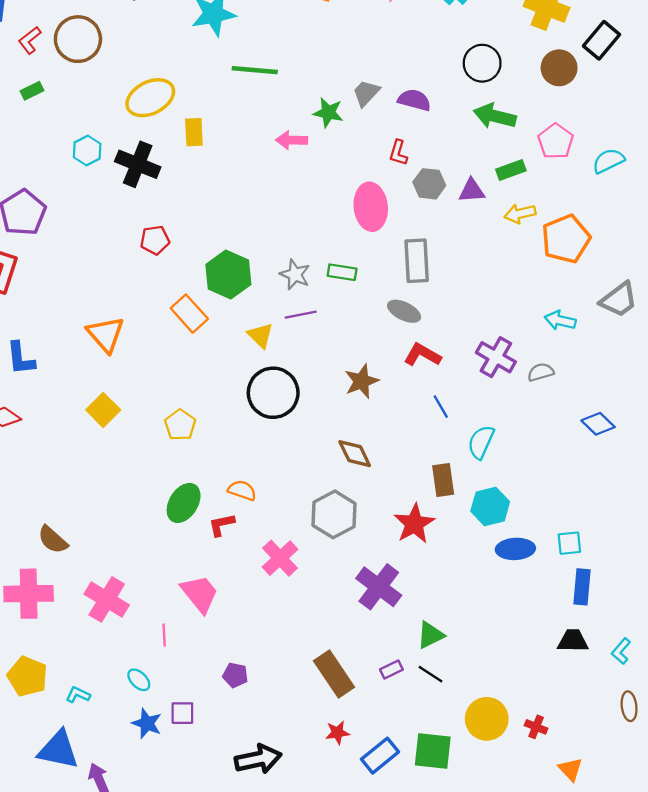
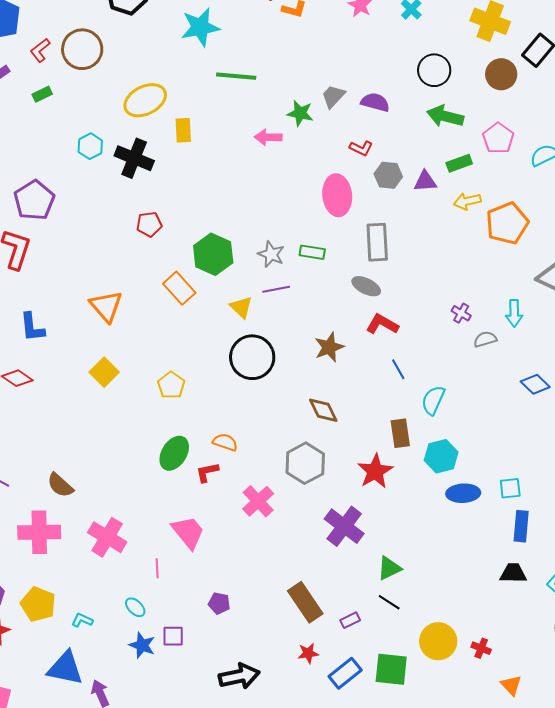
red L-shape: (398, 153) -> (361, 148), turned -80
cyan arrow: (560, 320) -> (514, 313), moved, turned -104
purple cross: (496, 357) -> (461, 313), moved, size x0.6
purple rectangle: (391, 669) -> (350, 620), moved

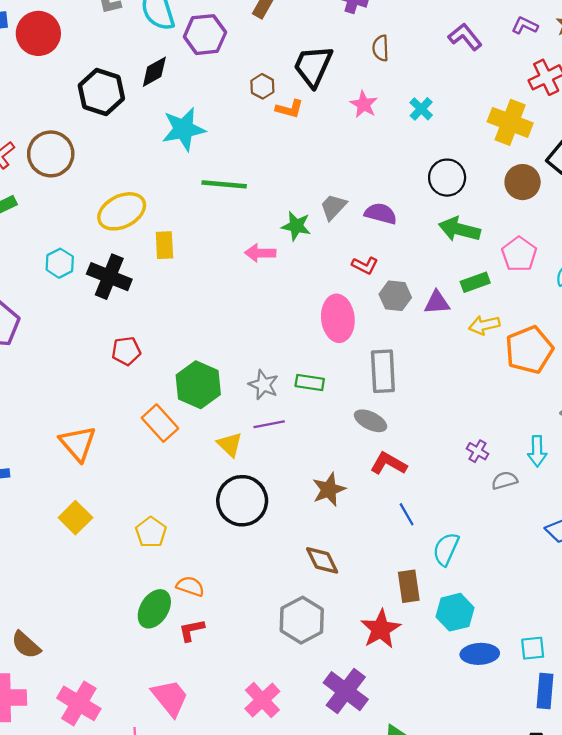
orange semicircle: (225, 442) -> (190, 586), moved
pink cross: (258, 501) -> (262, 700), moved

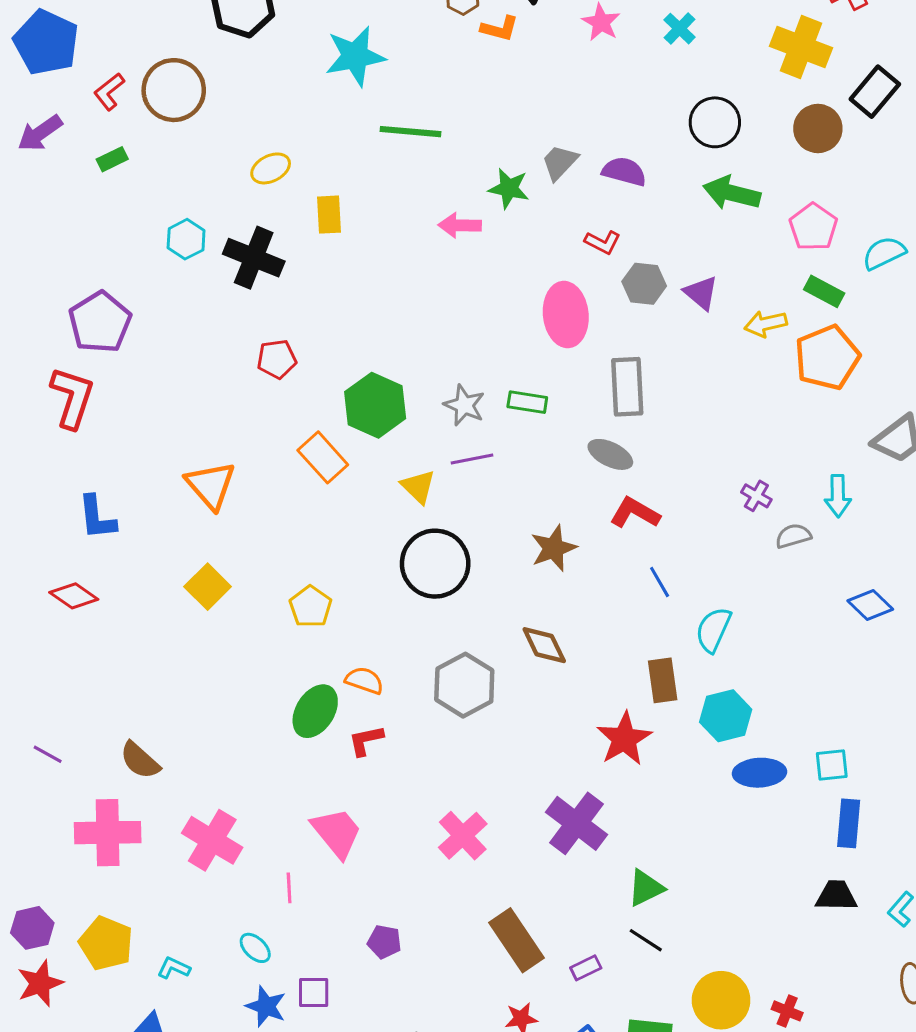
yellow ellipse: (122, 211) -> (271, 168), size x0.6
green rectangle: (475, 282) -> (824, 291), moved, turned 48
purple triangle: (437, 303) -> (701, 293), turned 44
gray hexagon: (302, 620) -> (464, 685), moved

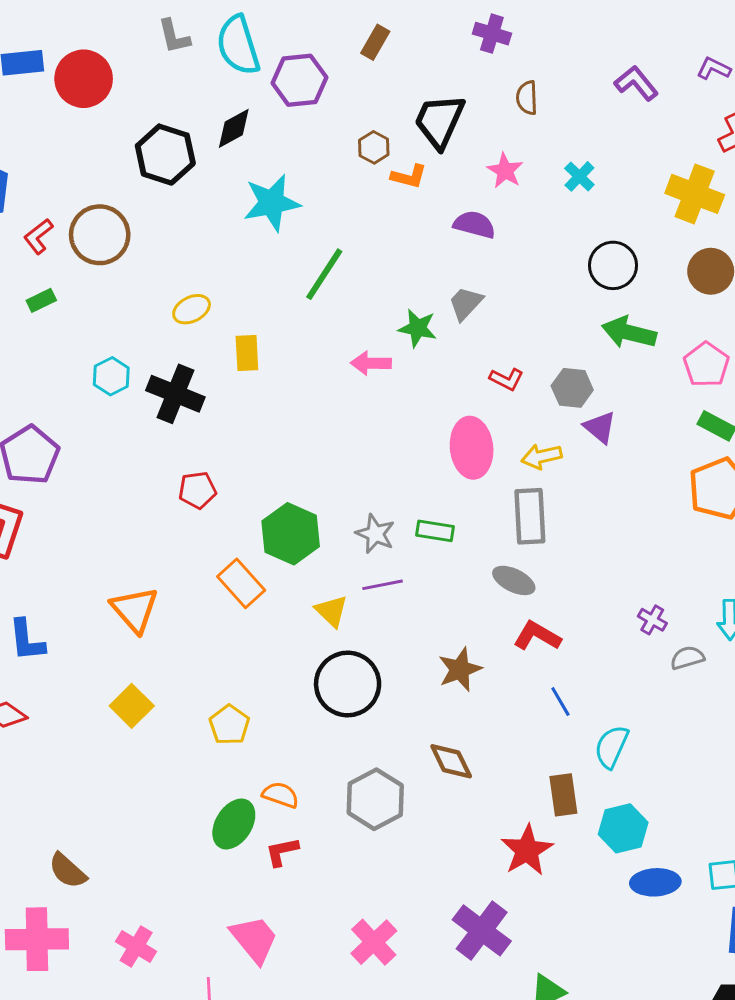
green line: (410, 132) -> (324, 274), turned -62
purple semicircle: (624, 172) -> (474, 225), moved
gray hexagon: (644, 284) -> (572, 388), moved
yellow arrow: (766, 324) -> (542, 456), moved
pink cross: (212, 840) -> (136, 947), size x0.7

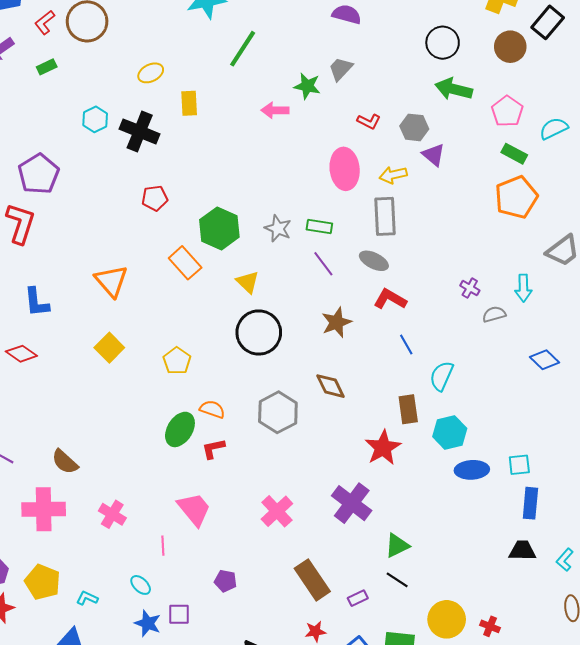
purple line: (383, 585) -> (323, 264), moved, turned 64

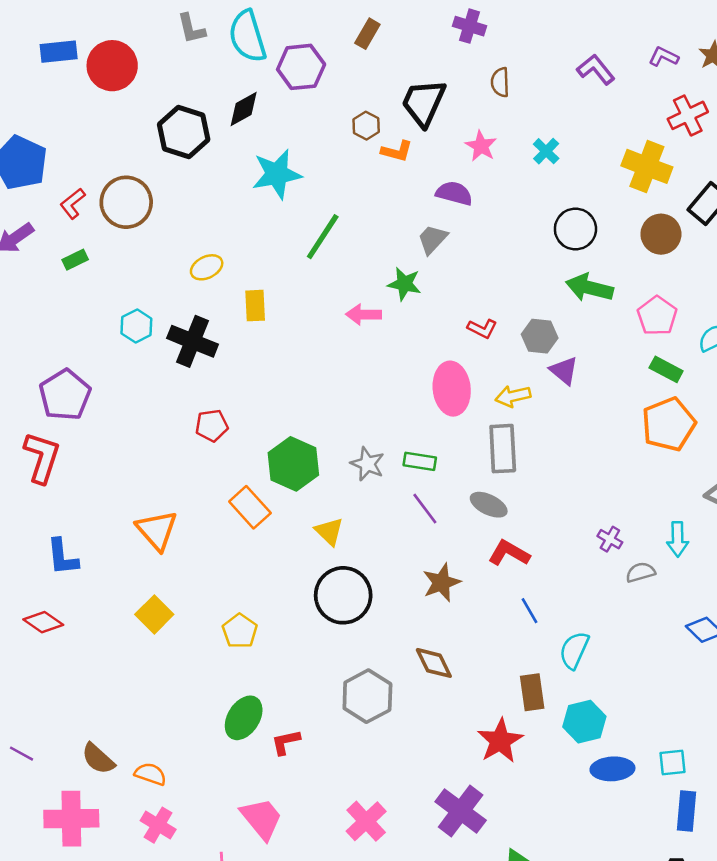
gray trapezoid: (341, 69) -> (432, 239), moved
orange semicircle: (212, 409) -> (150, 774), moved

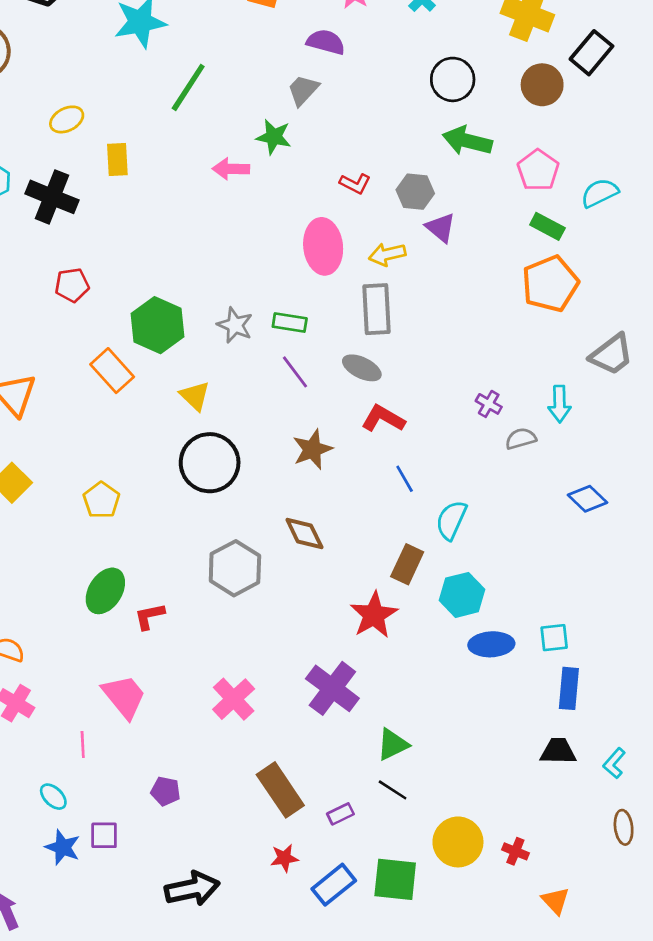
brown rectangle: (532, 692) -> (407, 564), turned 33

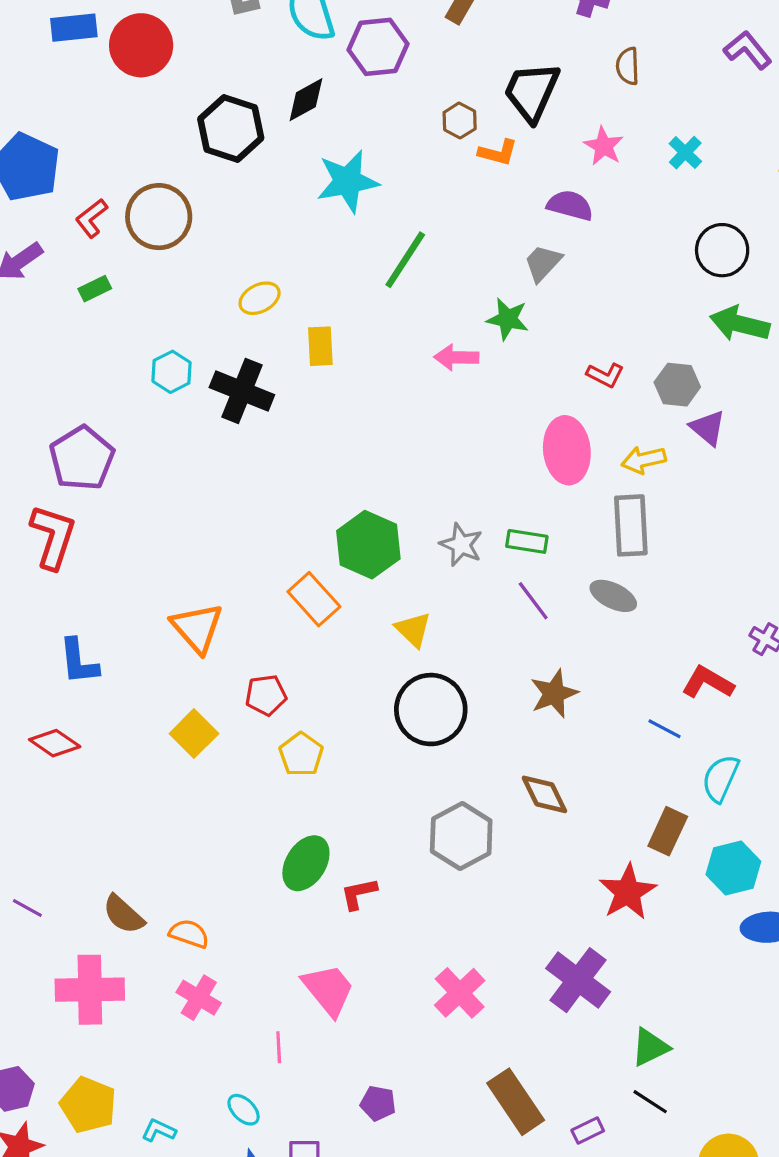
red pentagon: (72, 285) -> (266, 695), moved
red L-shape: (383, 419) -> (708, 682), moved
blue line: (405, 479) -> (664, 729), turned -32

